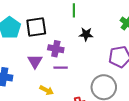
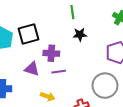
green line: (74, 10) -> (72, 12), moved
purple triangle: (35, 61) -> (32, 69), turned -35

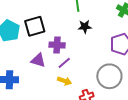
purple line: (59, 72) -> (64, 63), turned -32
yellow arrow: (48, 96) -> (65, 81), moved

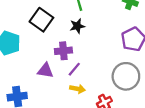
black square: (35, 26) -> (41, 20), moved, turned -30
black star: (85, 27) -> (77, 26), moved

